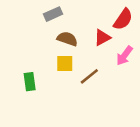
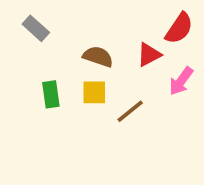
gray rectangle: (53, 14) -> (36, 28), moved, turned 66
green rectangle: (30, 82) -> (51, 94), moved

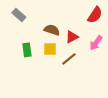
red triangle: (149, 55) -> (72, 37), moved

